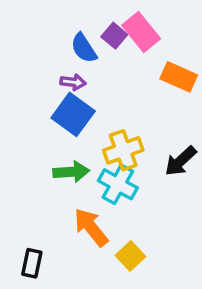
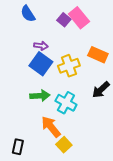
blue semicircle: (84, 48) -> (28, 14), moved
orange rectangle: (179, 77) -> (98, 55), moved
yellow cross: (123, 150) -> (69, 66), moved
yellow square: (130, 256) -> (64, 145), moved

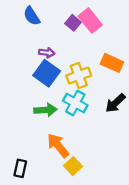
cyan cross: (66, 103) -> (75, 103), moved

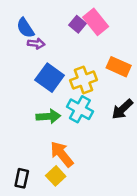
blue semicircle: (32, 16) -> (25, 28), moved
purple arrow: (47, 53) -> (36, 44), moved
yellow square: (73, 166) -> (56, 176), moved

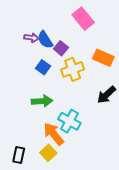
purple square: (77, 24) -> (61, 48), moved
blue semicircle: (25, 28) -> (45, 40), moved
blue square: (50, 78) -> (43, 67), size x0.6
cyan cross: (80, 109) -> (69, 121), moved

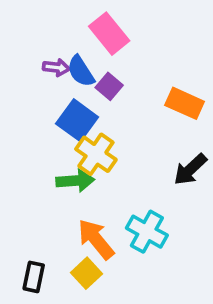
pink rectangle: (83, 19) -> (109, 34), moved
blue square: (43, 67) -> (77, 120), size x1.5
yellow cross: (73, 69) -> (96, 154), moved, turned -35
cyan cross: (69, 121) -> (147, 232), moved

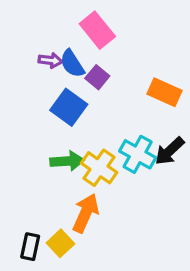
yellow cross: (96, 154) -> (99, 168), moved
cyan cross: (147, 232) -> (138, 154), moved
orange arrow: (96, 239) -> (86, 213), turned 63
yellow square: (87, 273) -> (60, 243), moved

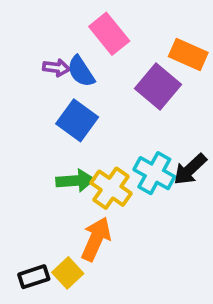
purple square: (97, 77) -> (158, 87), moved, size x1.6
orange rectangle: (164, 92) -> (188, 55), moved
black rectangle: (30, 247) -> (34, 277), turned 60

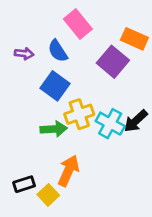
purple arrow: (56, 68) -> (24, 54), moved
yellow cross: (111, 188) -> (79, 114), moved, turned 36
black rectangle: (34, 277) -> (24, 184), moved

